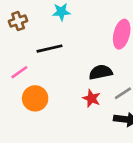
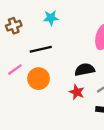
orange circle: (35, 98) -> (39, 79), moved

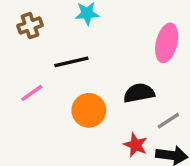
orange circle: (39, 79) -> (89, 110), moved
red star: (77, 92) -> (135, 145), moved

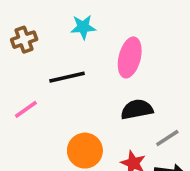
pink ellipse: (167, 43) -> (130, 57), moved
orange circle: (89, 110) -> (85, 151), moved

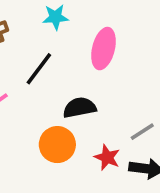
black line: (67, 77) -> (39, 69), turned -40
black semicircle: (137, 109) -> (80, 108), moved

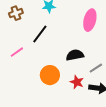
pink ellipse: (104, 49) -> (90, 20), moved
black semicircle: (80, 108) -> (75, 55), moved

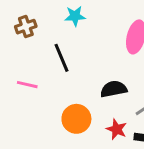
black line: (40, 34) -> (62, 58), turned -60
pink line: (17, 52) -> (27, 85), turned 48

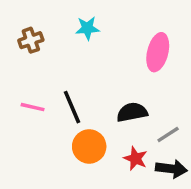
black line: (62, 58) -> (72, 107), moved

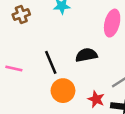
pink line: (33, 107) -> (14, 69), moved
black semicircle: (132, 112) -> (86, 55), moved

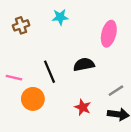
orange circle: (63, 91) -> (33, 99), moved
red star: (96, 99) -> (83, 107), moved

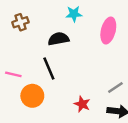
cyan star: (60, 17) -> (74, 14), moved
black semicircle: (84, 65) -> (58, 39), moved

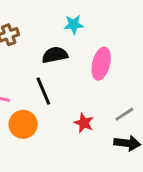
pink ellipse: (108, 31) -> (101, 64), moved
red star: (82, 104) -> (84, 123), moved

